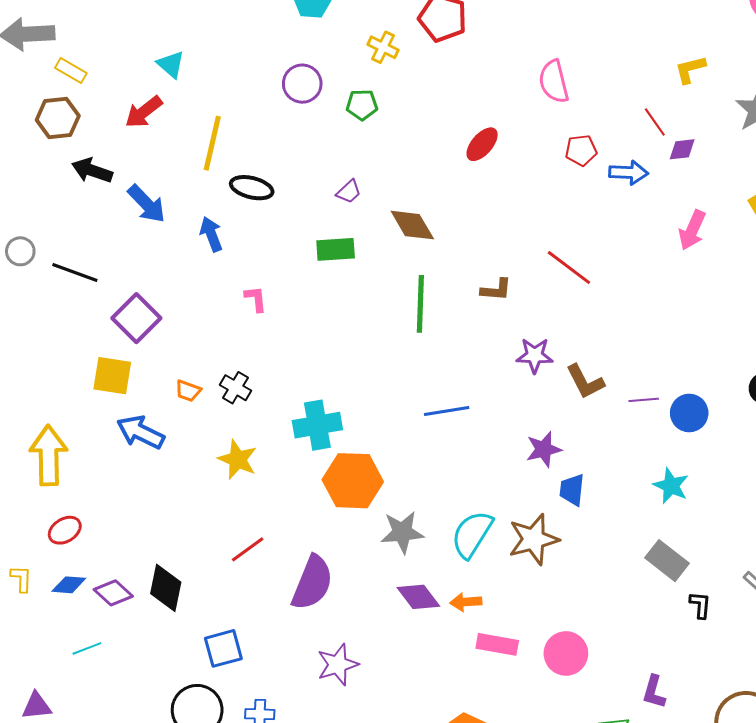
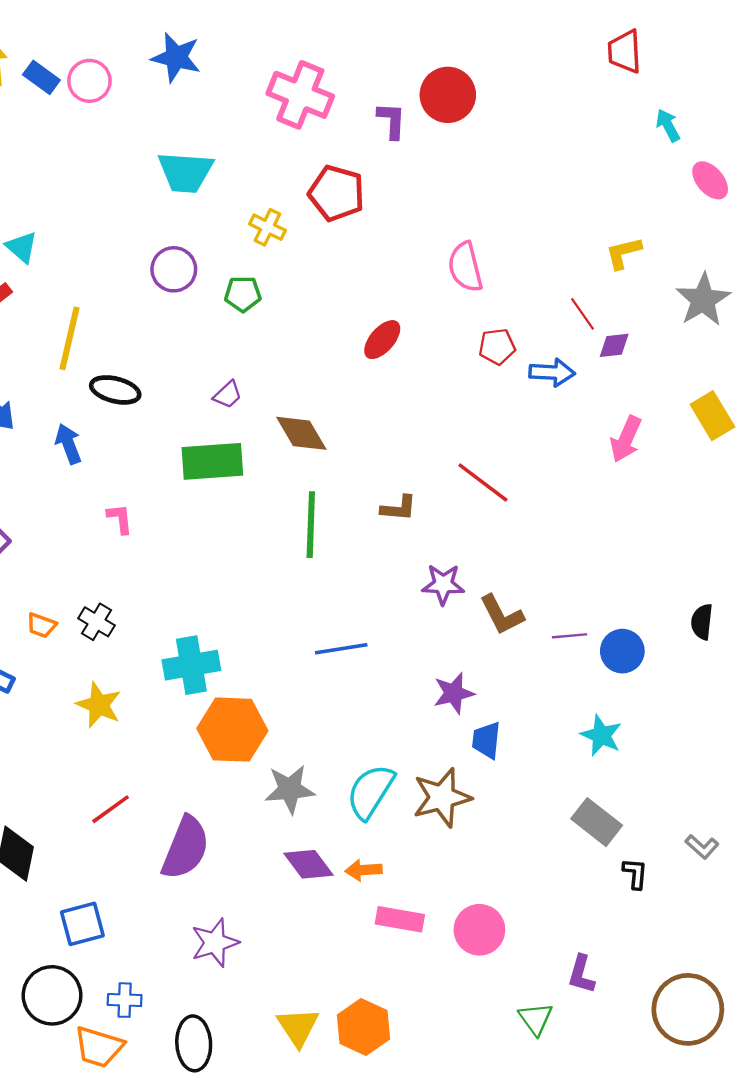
green rectangle: (336, 249) -> (212, 461), size x1.4

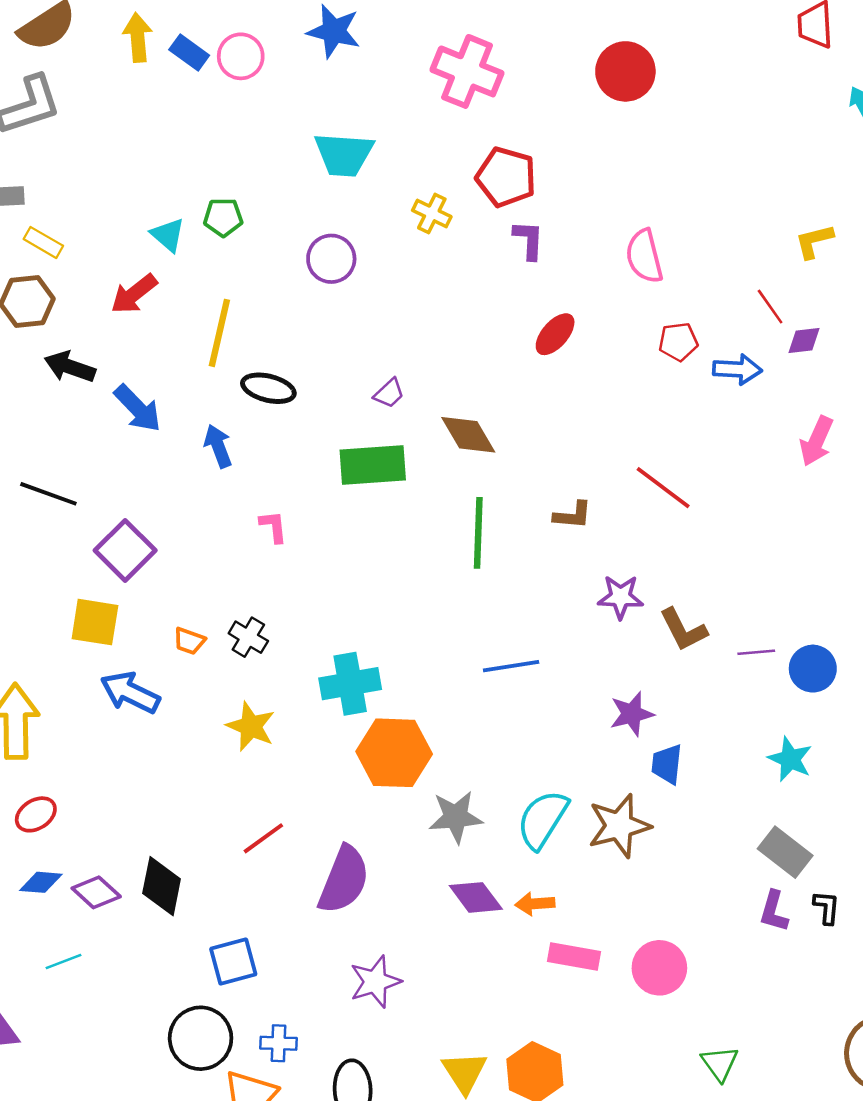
purple L-shape: (392, 121) -> (529, 240), moved
green pentagon: (243, 294) -> (223, 217), moved
purple L-shape: (581, 974) -> (774, 911), moved

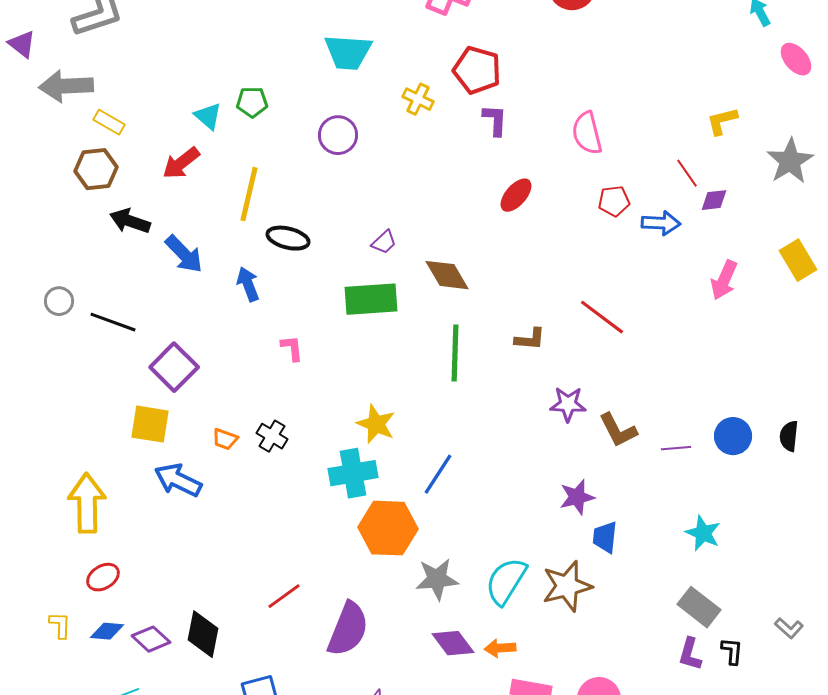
blue line: (511, 666) -> (438, 474), moved, turned -48
blue circle: (813, 669) -> (733, 436), moved
yellow star: (251, 726) -> (376, 424), moved

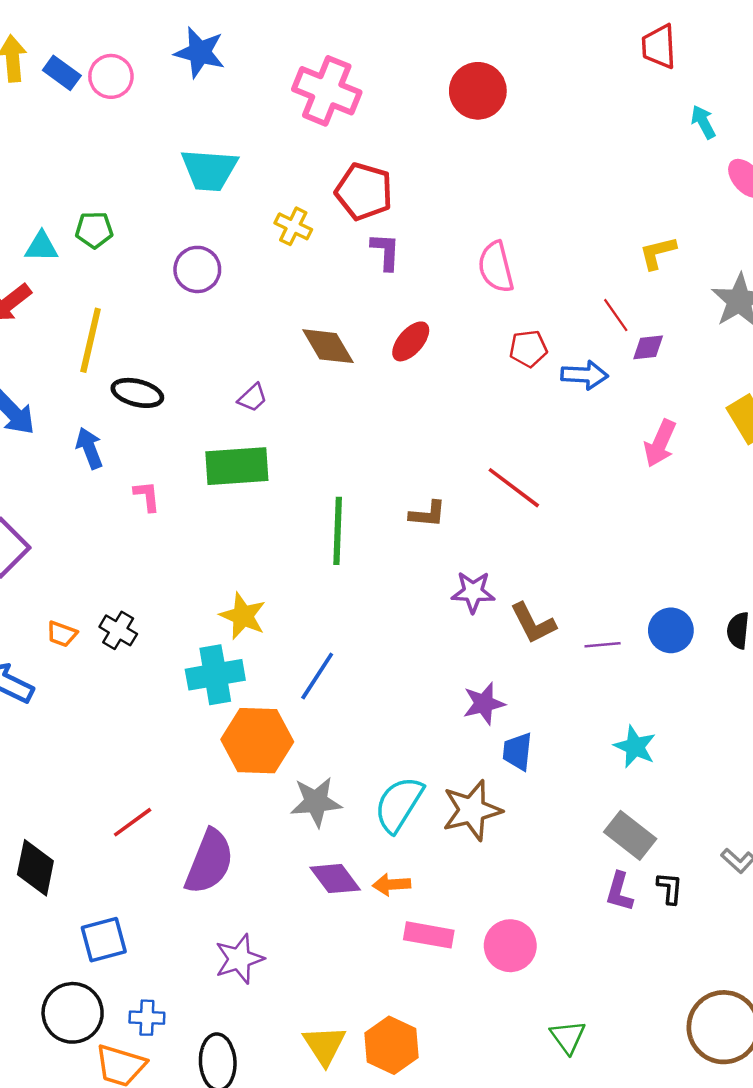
cyan triangle: (208, 116) -> (41, 247), turned -40
brown diamond: (447, 275) -> (328, 346), moved
pink L-shape: (292, 348) -> (147, 496), moved

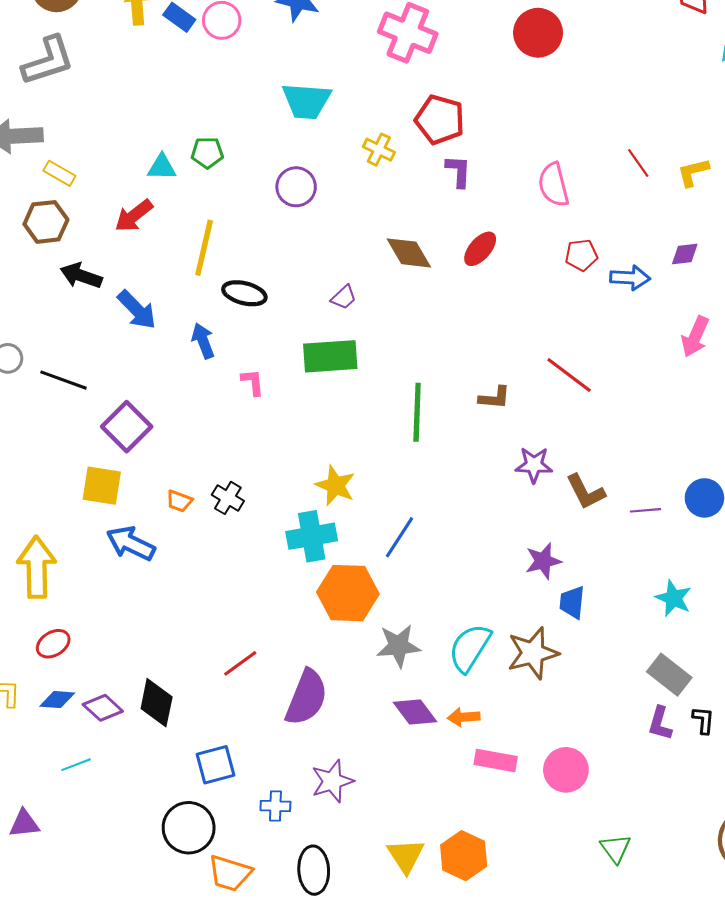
red line: (616, 315) -> (638, 163), moved
blue cross: (147, 1018) -> (275, 806), moved

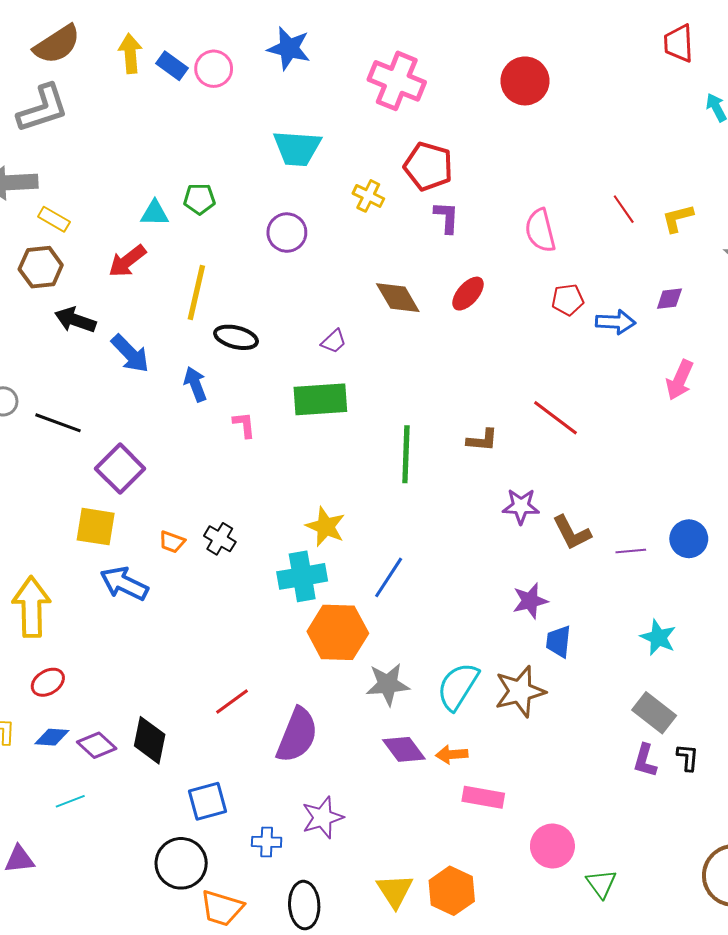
pink circle: (566, 770) -> (552, 846), moved

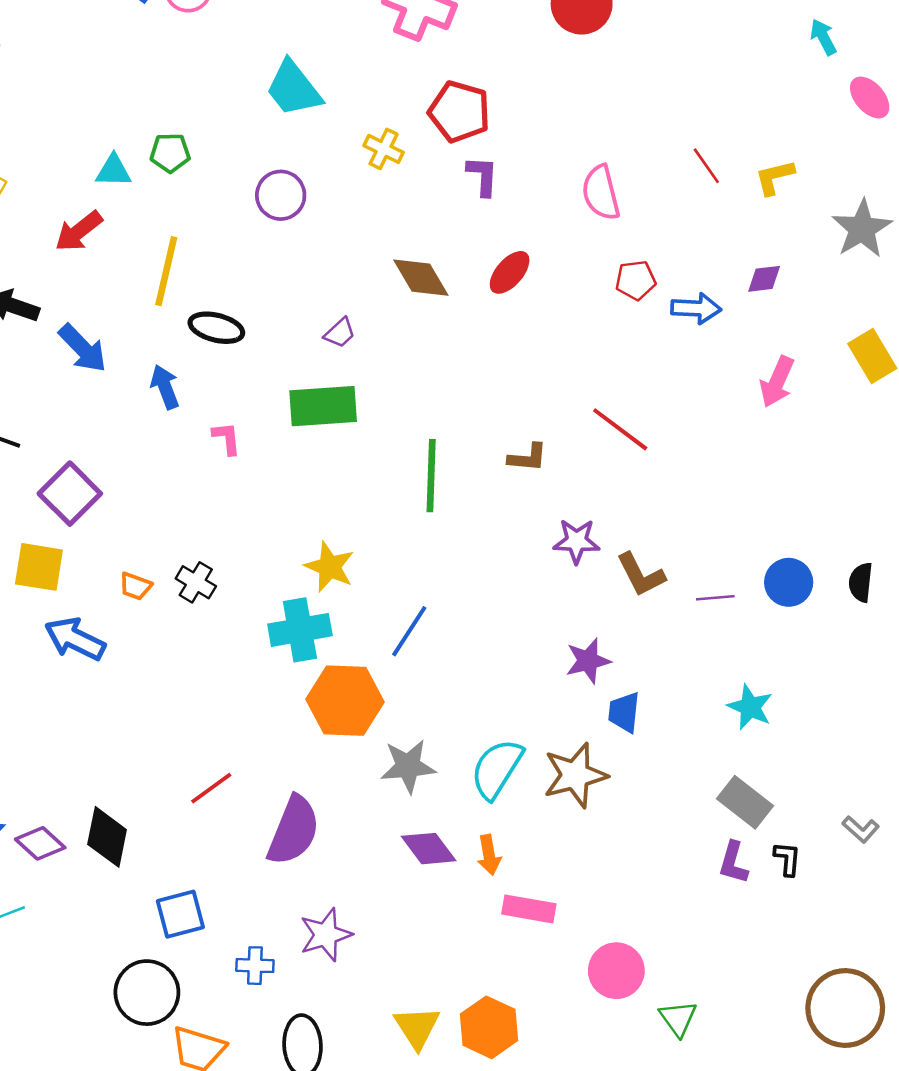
cyan trapezoid: (297, 148) -> (294, 88), turned 48
orange arrow: (452, 754) -> (489, 855), turned -96

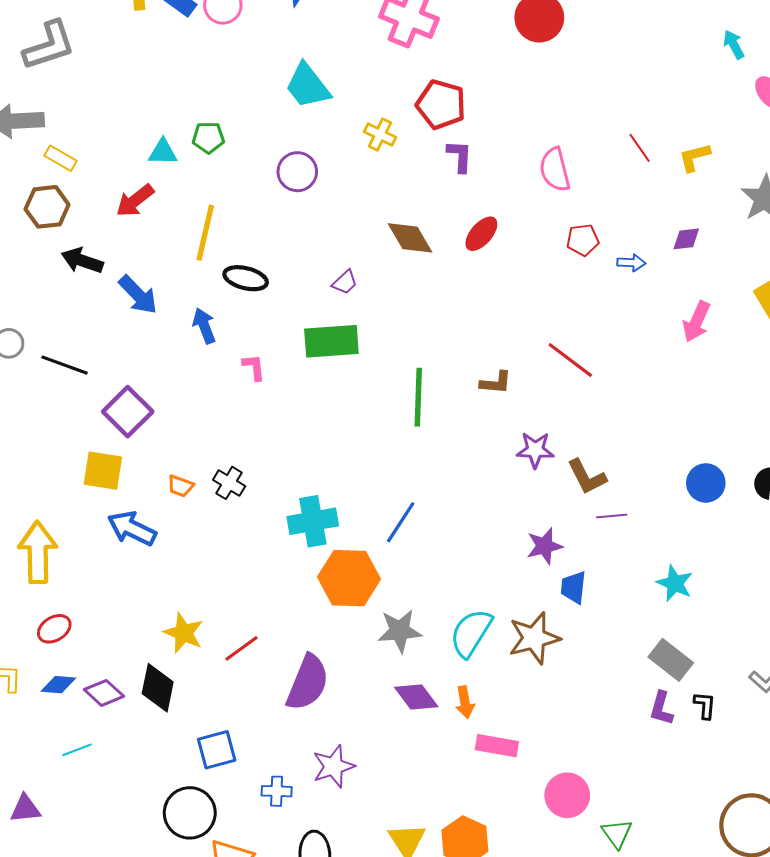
blue arrow: (696, 308) -> (631, 263), size x0.7
yellow star: (330, 567) -> (184, 633), moved
purple line: (715, 598) -> (612, 516), moved

